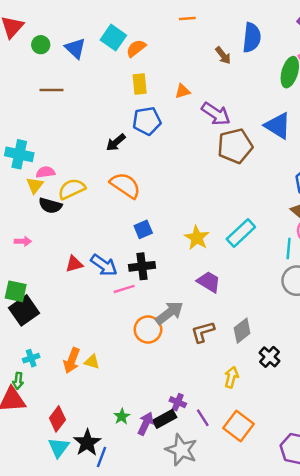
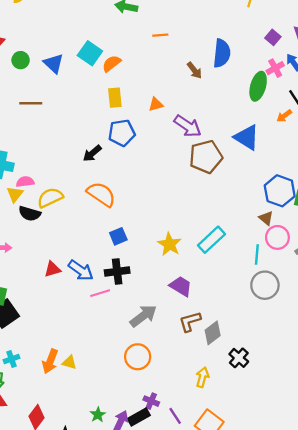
orange circle: (148, 329) -> (138, 357), moved
brown L-shape: (203, 332) -> (190, 322), moved

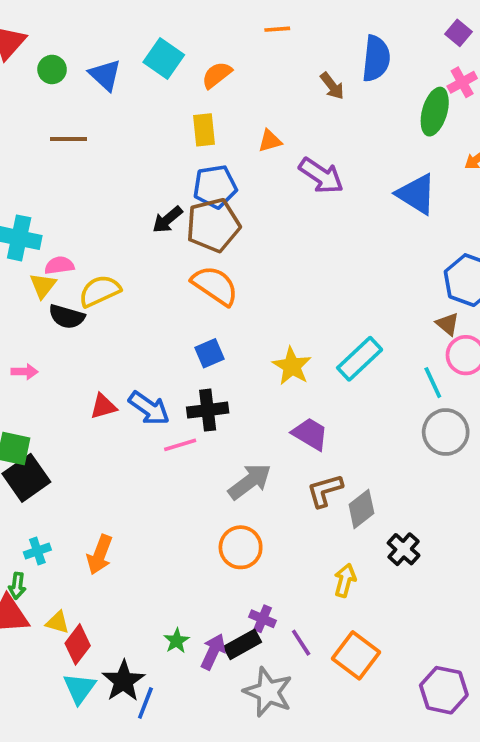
orange semicircle: (111, 64) -> (217, 75), moved
brown pentagon: (206, 157) -> (213, 225), moved
orange semicircle: (101, 194) -> (215, 286), moved
cyan line: (257, 254) -> (433, 383), turned -30
yellow triangle: (69, 362) -> (58, 622), moved

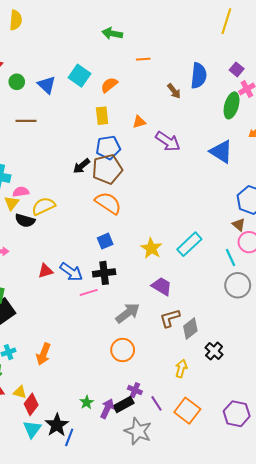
purple square: (458, 33) -> (237, 69), moved
purple hexagon: (444, 690) -> (237, 414), moved

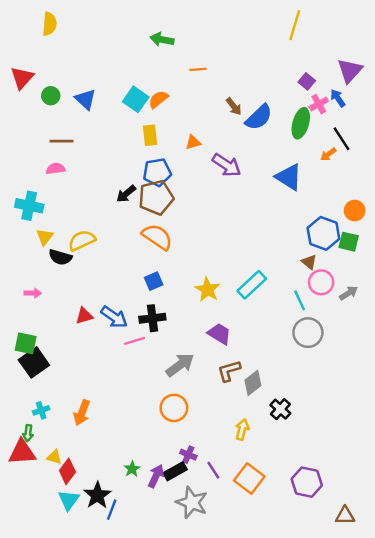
cyan square: (79, 76) -> (136, 99), moved
blue semicircle: (199, 76) -> (259, 117), moved, turned 40
pink semicircle: (21, 192) -> (56, 169), moved

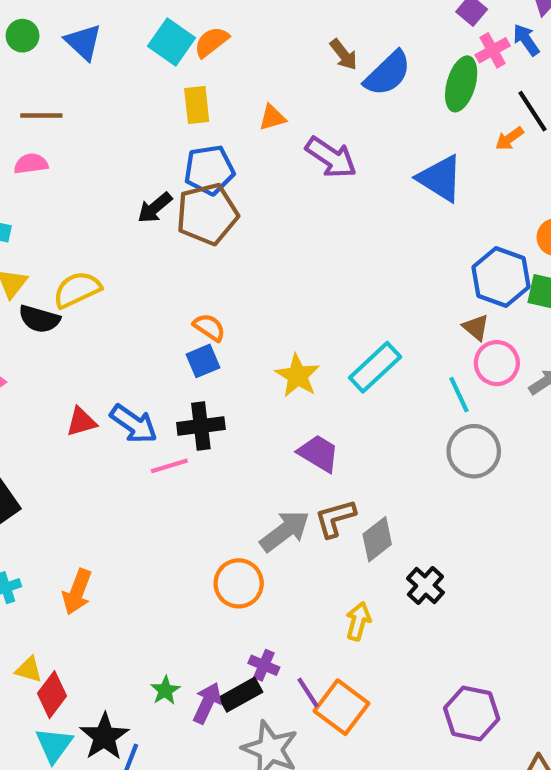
orange semicircle: (157, 237) -> (209, 327), moved, size x0.6
gray arrow: (180, 365) -> (285, 531), moved
orange square: (249, 479) -> (342, 707), moved

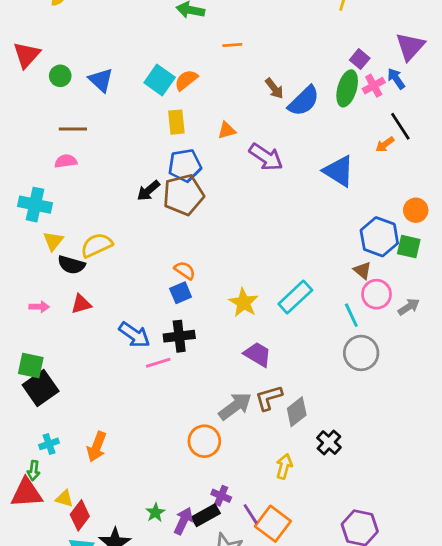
green ellipse: (461, 84) -> (347, 88), moved
red triangle: (81, 422) -> (81, 304), moved

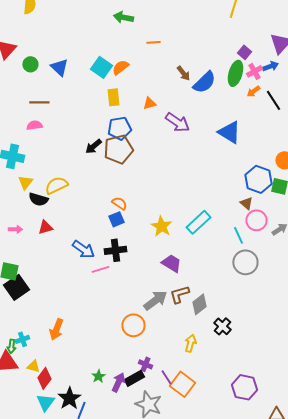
blue arrow: (396, 79) -> (270, 66), turned 105
orange arrow: (385, 144) -> (253, 91), moved
cyan cross: (49, 444) -> (22, 339), moved

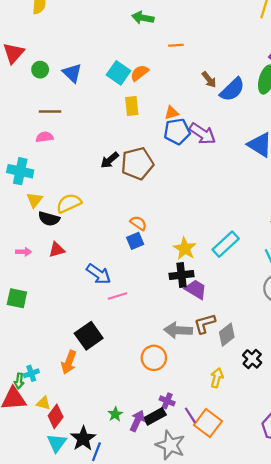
blue pentagon: (119, 128) -> (177, 131), moved
black cross: (115, 250) -> (181, 275), moved
black square: (16, 287) -> (89, 336), moved
gray arrow: (155, 300) -> (178, 330), turned -140

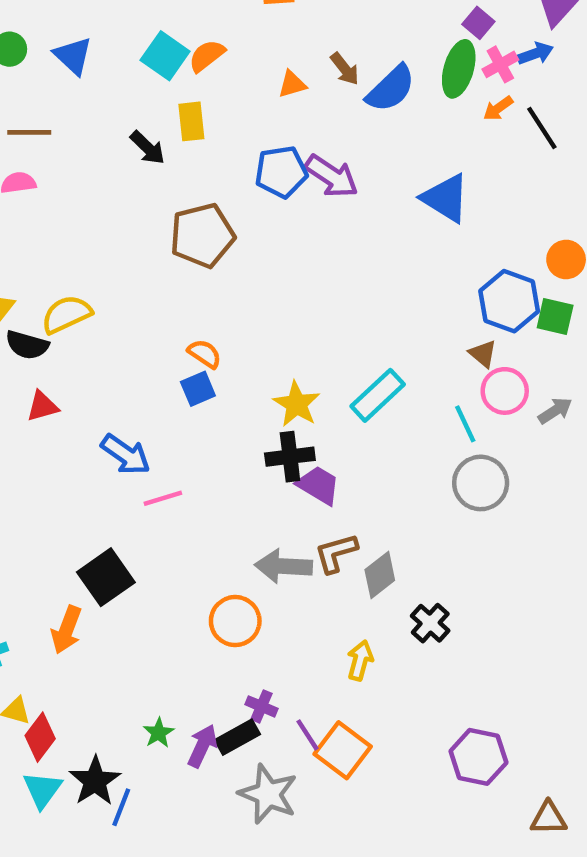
orange triangle: (172, 113) -> (292, 84), moved
black arrow: (110, 160) -> (148, 148), moved, turned -96

